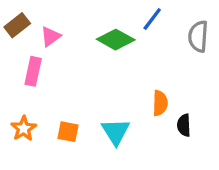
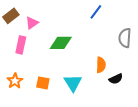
gray semicircle: (198, 36) -> (125, 38), moved
green diamond: (116, 40) -> (61, 43), moved, turned -30
black semicircle: (184, 125) -> (116, 79), turned -112

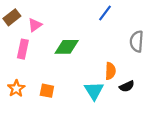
cyan triangle: (73, 83) -> (94, 91), moved

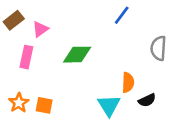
orange square: (47, 91) -> (44, 105), moved

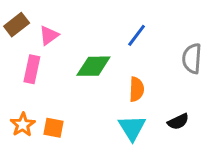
blue line: (122, 15) -> (137, 35), moved
orange semicircle: (128, 82) -> (137, 89), moved

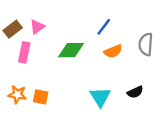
brown rectangle: (17, 25) -> (13, 29), moved
orange semicircle: (137, 89) -> (113, 51), moved, turned 66
orange star: (23, 125) -> (17, 94), turned -30

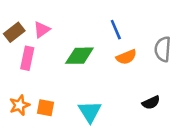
blue line: (104, 27) -> (116, 30), turned -60
orange star: (17, 94) -> (20, 105), turned -30
cyan triangle: (100, 97) -> (90, 112), moved

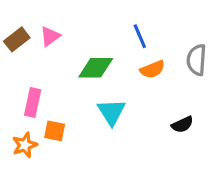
pink rectangle: (27, 58) -> (33, 102), moved
orange star: (20, 105) -> (25, 145), moved
cyan triangle: (90, 112) -> (111, 112), moved

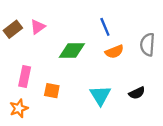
cyan triangle: (111, 112) -> (100, 95), moved
orange square: (55, 131) -> (52, 91), moved

